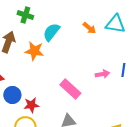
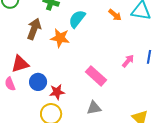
pink arrow: (102, 74) -> (128, 61), turned -40

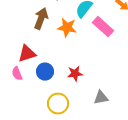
pink rectangle: (96, 76) -> (103, 27), moved
red star: (57, 92) -> (75, 74), moved

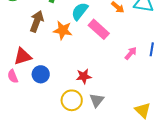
red star: (75, 74) -> (84, 76), moved
gray triangle: (101, 98) -> (97, 100), turned -42
yellow circle: (58, 104) -> (72, 100), moved

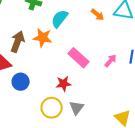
brown arrow: (37, 21) -> (18, 42), moved
pink rectangle: (99, 29) -> (79, 58), moved

